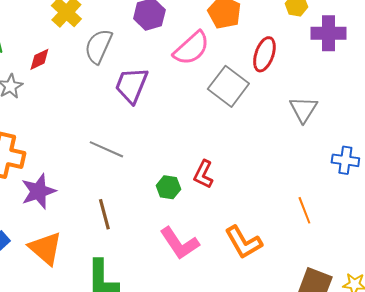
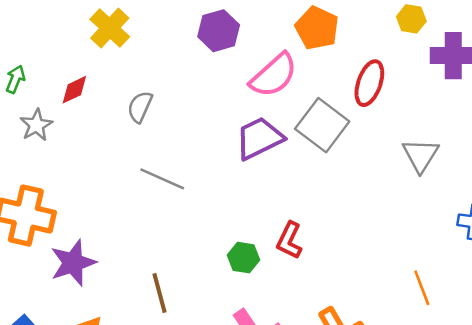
gray semicircle: (98, 46) -> (140, 107), moved, size x0.7
purple trapezoid: (131, 85) -> (259, 138), moved, turned 42
gray line: (106, 149) -> (162, 179), moved

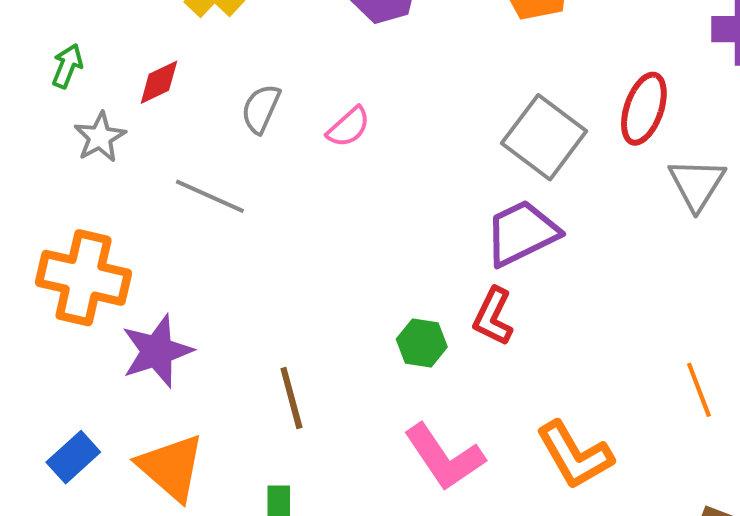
pink semicircle: (274, 75) -> (348, 127), moved, size x0.6
red ellipse: (369, 83) -> (644, 109), moved
purple trapezoid: (259, 138) -> (522, 233), moved
gray line: (162, 179) -> (210, 196), moved

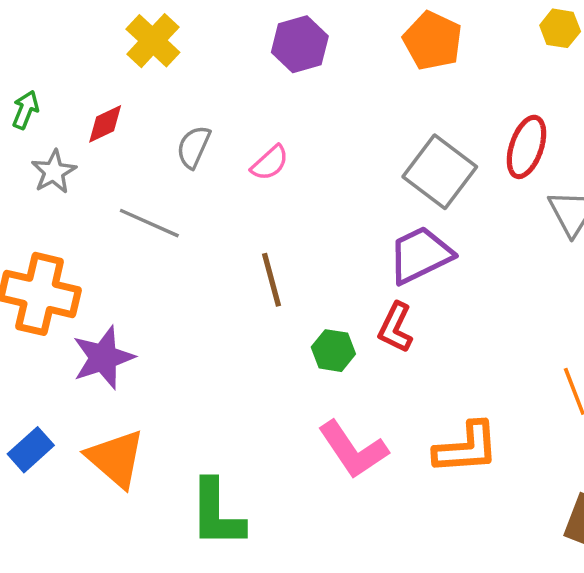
brown line: (291, 398) -> (272, 280), moved
orange L-shape: (575, 455) -> (466, 448), turned -64

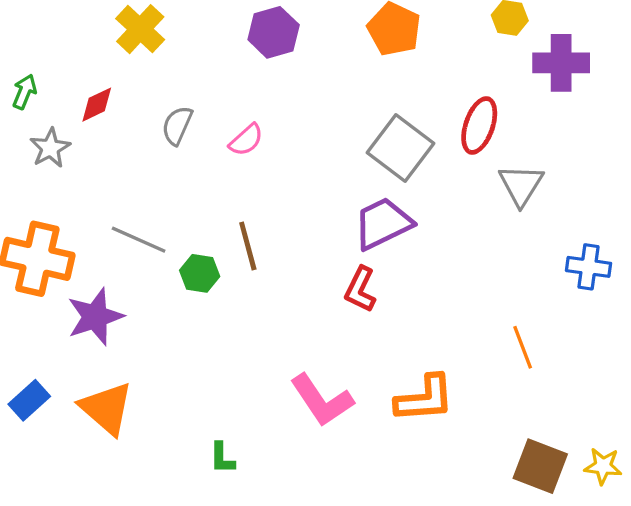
gray line: (149, 223) -> (139, 240), moved
green hexagon: (333, 351) -> (200, 273), moved
green L-shape: (217, 513) -> (222, 458), moved, size x0.5

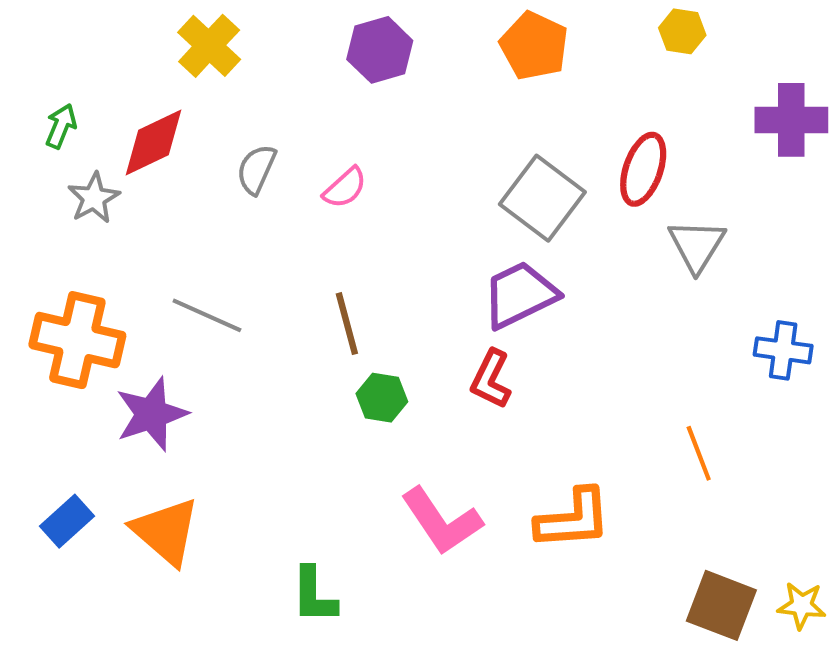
purple cross: (561, 63) -> (791, 120), moved
red diamond: (97, 105) -> (154, 143), size x1.5
green hexagon: (200, 273) -> (382, 398), moved
green L-shape: (222, 458) -> (314, 595), size x1.4

